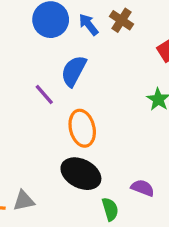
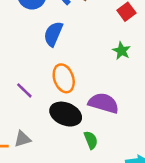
purple line: (44, 94) -> (24, 90), moved
purple semicircle: (143, 188) -> (104, 103), moved, size x1.6

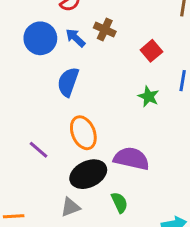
black ellipse: (66, 114) -> (88, 174), turned -44
gray triangle: (23, 139) -> (70, 207), moved

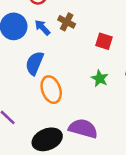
red square: (151, 51) -> (104, 41), turned -35
orange ellipse: (83, 133) -> (51, 90), moved

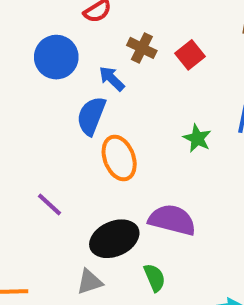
blue arrow: (42, 27) -> (112, 79), moved
red square: (104, 41) -> (190, 55), moved, turned 35

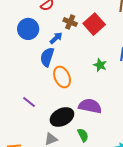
red square: (190, 55) -> (94, 24), size x1.5
blue arrow: (112, 79) -> (56, 38), turned 96

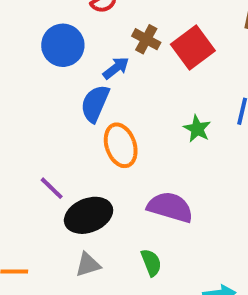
black ellipse: (62, 117) -> (89, 215), moved

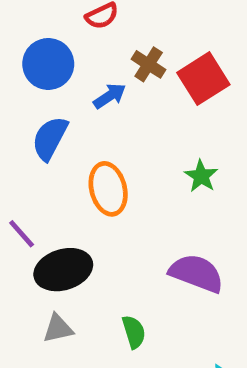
blue semicircle: (95, 103) -> (50, 138), moved
purple semicircle: (170, 207) -> (196, 273), moved

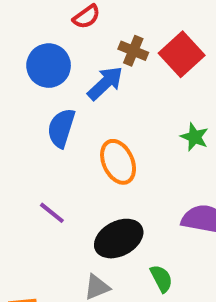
blue arrow: (110, 96) -> (105, 83), size x1.4
black ellipse: (63, 270) -> (119, 239), moved

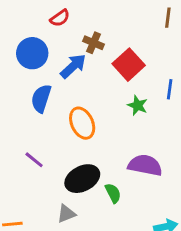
red square: (182, 54) -> (129, 65), moved
green semicircle: (161, 279) -> (113, 193), moved

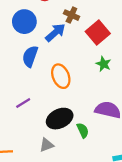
purple line: (34, 160) -> (23, 103), turned -72

